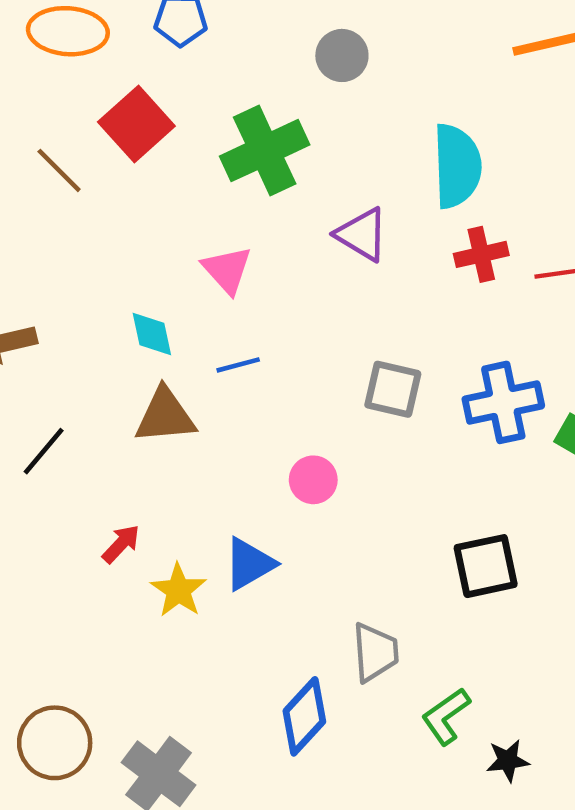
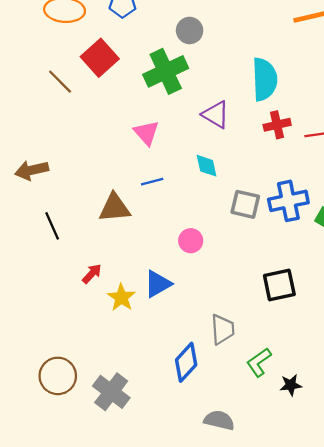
gray circle: (342, 55) -> (190, 30), moved
cyan diamond: (152, 334) -> (207, 166), moved
gray square: (393, 389) -> (245, 204), moved
black line: (44, 451) -> (52, 226), turned -64

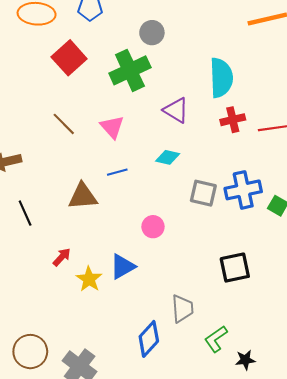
brown line: (60, 82) -> (64, 124), moved
cyan diamond: (207, 166) -> (168, 157), turned -65

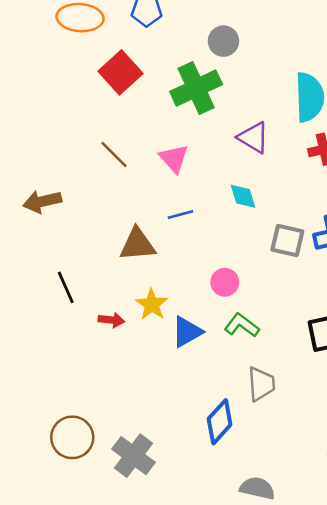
cyan diamond: (168, 157) -> (243, 196), turned 60
black line: (25, 213) -> (66, 287), moved
red arrow: (62, 257) -> (111, 320), turned 54
yellow star: (89, 279) -> (152, 304), moved
green L-shape: (216, 339) -> (242, 325), moved, turned 72

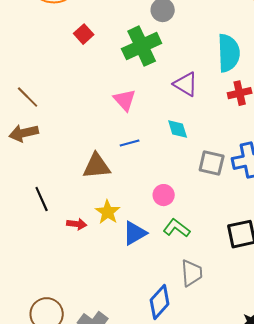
red square: (120, 72) -> (84, 34), size x0.6
brown line: (114, 155) -> (28, 97), moved

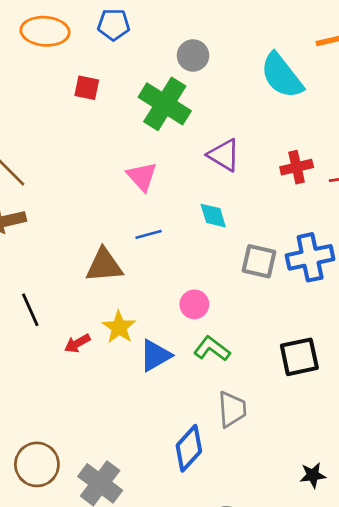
red square: (84, 34) -> (87, 88), turned -36
green cross: (142, 46) -> (165, 104), turned -33
cyan semicircle: (229, 53) -> (282, 76), moved, turned 144
red arrow: (77, 224) -> (77, 343), turned 144

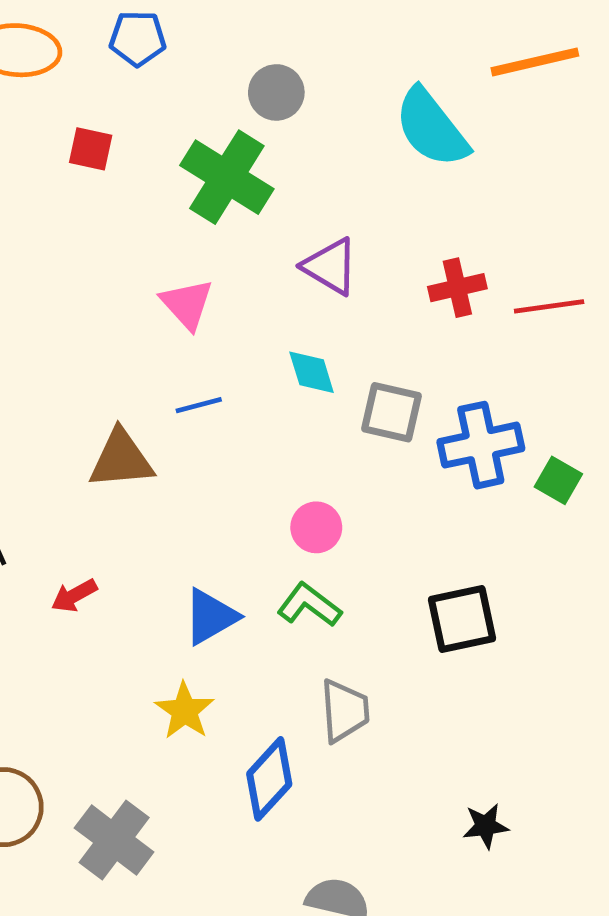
gray square: (259, 261) -> (392, 412), moved
pink circle: (194, 304) -> (316, 527), moved
yellow star: (119, 327) -> (185, 711), moved

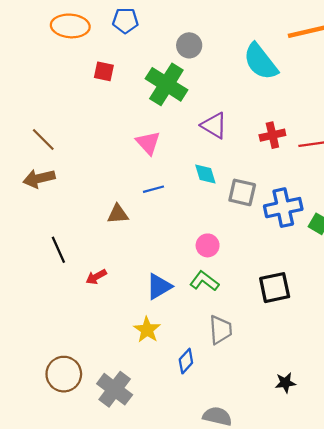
brown triangle: (121, 459) -> (118, 214), size x0.7
blue diamond: (269, 779) -> (186, 361), size x0.7

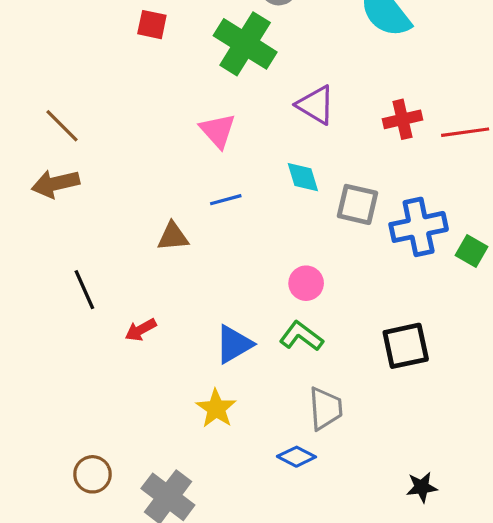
blue diamond: (186, 361) -> (296, 457), moved, turned 75
brown circle: (64, 374) -> (92, 474), size x0.7

